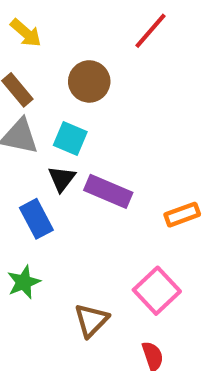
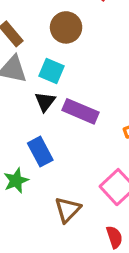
blue rectangle: (36, 219) -> (40, 152), moved

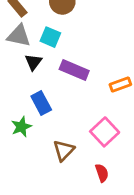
black triangle: (45, 102) -> (33, 62), moved

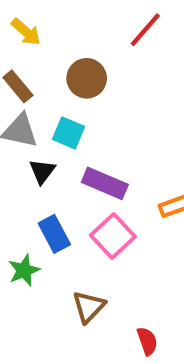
pink square: (105, 132) -> (113, 236), moved

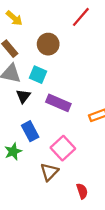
pink square: (113, 236) -> (63, 148), moved

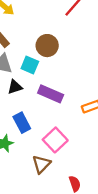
brown circle: (48, 44) -> (47, 46), moved
black triangle: (23, 96) -> (15, 87), turned 35

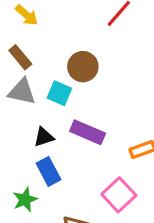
black triangle: (15, 87) -> (44, 137), moved
pink square: (55, 140) -> (119, 195), moved

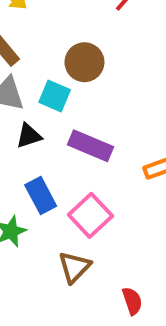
black triangle: (44, 137) -> (29, 136), moved
pink square: (119, 195) -> (90, 215), moved

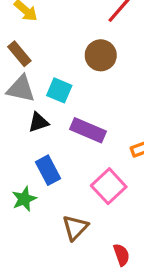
brown circle: (84, 62) -> (101, 55), moved
pink square: (90, 215) -> (109, 186), moved

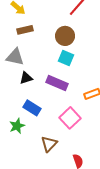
brown rectangle: (19, 54) -> (25, 30), moved, turned -63
cyan square: (59, 90) -> (66, 58), moved
blue rectangle: (48, 170) -> (32, 108), turned -30

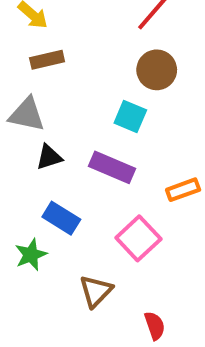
brown circle: (65, 36) -> (157, 70), moved

